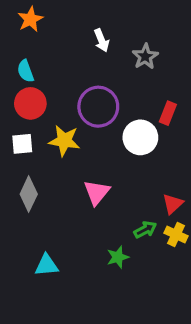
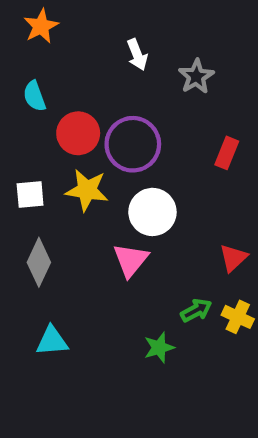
red circle: (30, 103) -> (78, 133), moved
white circle: (140, 137) -> (152, 212), moved
red triangle: (173, 204) -> (233, 258), moved
cyan triangle: (47, 265) -> (52, 341), moved

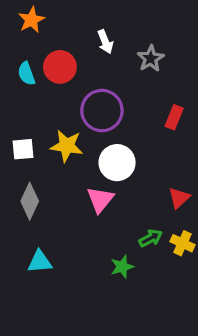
red circle: (78, 133) -> (60, 67), moved

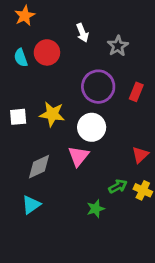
purple circle: (102, 111) -> (98, 87), moved
gray diamond: (30, 201) -> (39, 167), moved, turned 40
cyan triangle: (40, 262) -> (31, 205), turned -30

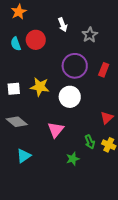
pink triangle: (78, 156) -> (56, 130), moved
gray diamond: (39, 167) -> (17, 122), moved, turned 65
green arrow: (118, 186) -> (90, 142), turned 96

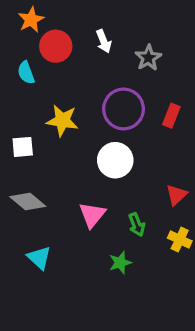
red circle: (36, 40) -> (56, 46), moved
yellow star: (40, 87) -> (62, 121), moved
green arrow: (90, 142) -> (137, 225), moved
cyan triangle: (24, 156) -> (39, 258), turned -42

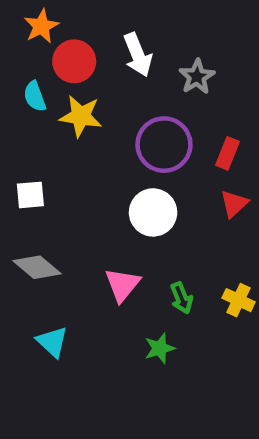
white arrow: (104, 41) -> (138, 55), size x1.4
yellow star: (62, 121) -> (81, 116), moved
red triangle: (176, 195) -> (234, 204), moved
yellow cross: (180, 240) -> (238, 300), moved

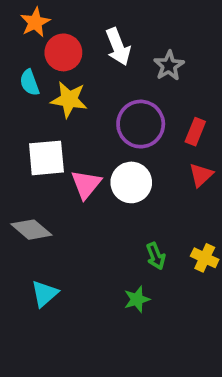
white square: (30, 195) -> (46, 158), moved, size x1.5
pink triangle: (122, 285) -> (86, 184), moved
cyan triangle: (52, 342) -> (45, 294), turned 36

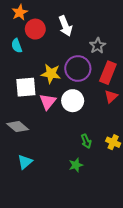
gray star: (169, 66) -> (98, 46), moved
yellow star: (69, 100) -> (51, 74), moved
red rectangle: (195, 132) -> (108, 73), size x1.5

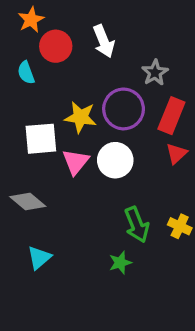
green arrow: (86, 141) -> (137, 225), size x1.5

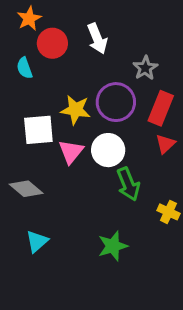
green arrow: (137, 225) -> (128, 184), moved
green star: (120, 263) -> (113, 246), size x1.4

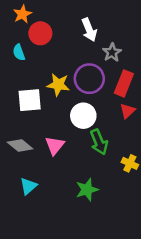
white arrow: (97, 39) -> (89, 30), moved
pink triangle: (71, 152) -> (55, 146), moved

